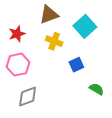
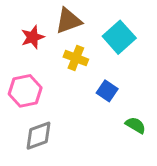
red star: (17, 34) -> (33, 37), moved
blue square: (76, 65) -> (107, 91), turned -32

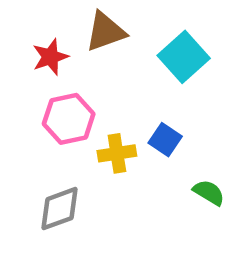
yellow cross: (76, 58) -> (117, 153), moved, turned -30
pink hexagon: (25, 91) -> (69, 119), moved

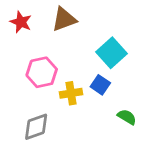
red star: (50, 57) -> (21, 22), moved, turned -30
cyan square: (184, 57) -> (111, 53), moved

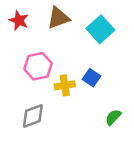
cyan square: (111, 53) -> (100, 29), moved
green semicircle: (127, 117) -> (113, 117), moved, turned -78

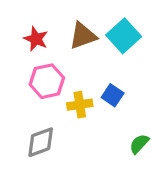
brown triangle: (58, 18) -> (83, 36), moved
red star: (19, 20) -> (36, 39), moved

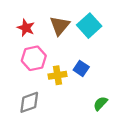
brown triangle: (83, 36) -> (60, 26), turned -30

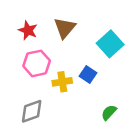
cyan square: (89, 26) -> (110, 44), moved

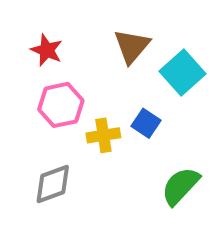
brown triangle: (65, 28) -> (132, 46), moved
green semicircle: (109, 112) -> (180, 186), size x1.5

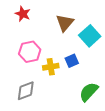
red star: (47, 50) -> (23, 14), moved
blue square: (146, 123) -> (72, 61), turned 32

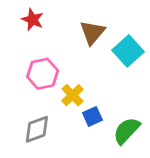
blue square: (72, 61) -> (92, 116), moved
yellow cross: (51, 67) -> (72, 95), turned -35

